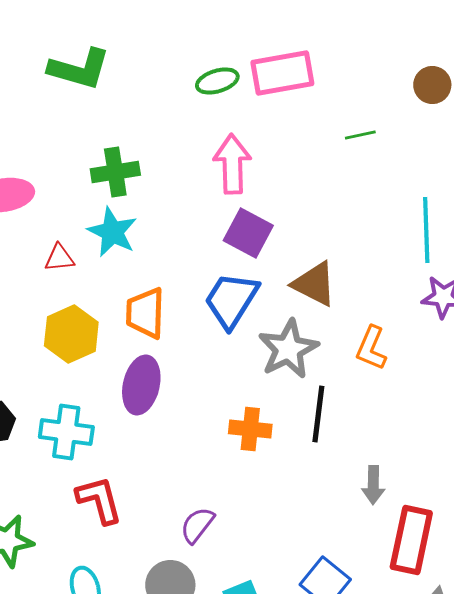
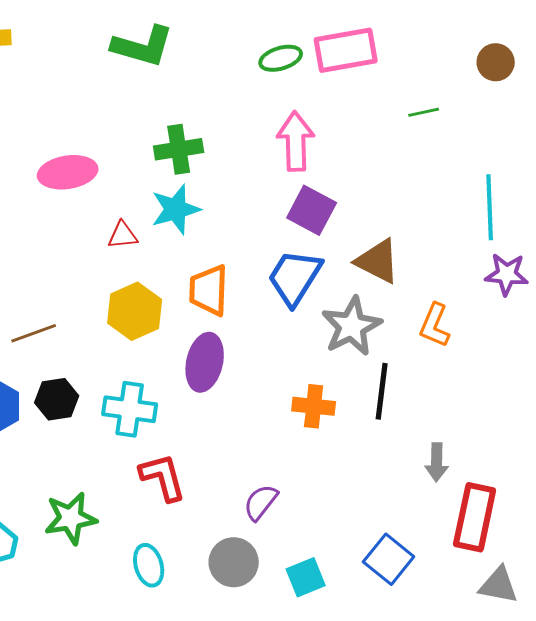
cyan star: (112, 232) -> (176, 209), turned 30

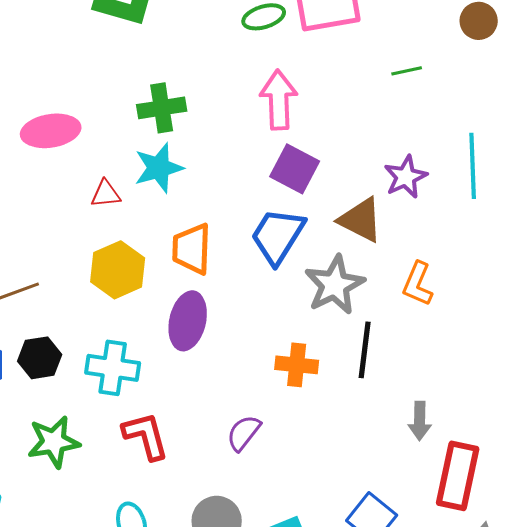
purple star: (507, 274) -> (406, 177), moved, turned -30
purple semicircle: (261, 502) -> (244, 433), moved
green star: (71, 518) -> (54, 442), moved

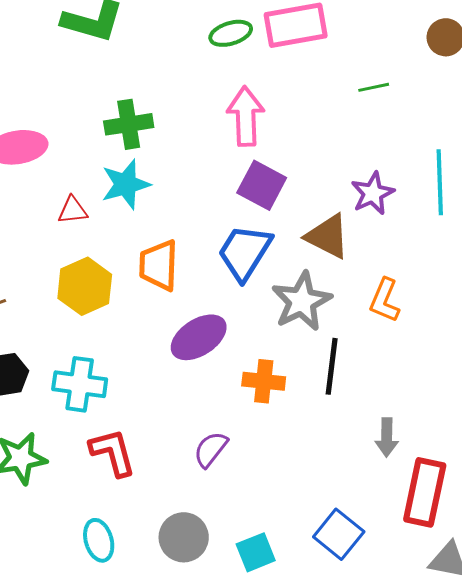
purple ellipse: (188, 321) -> (199, 337), moved, turned 44

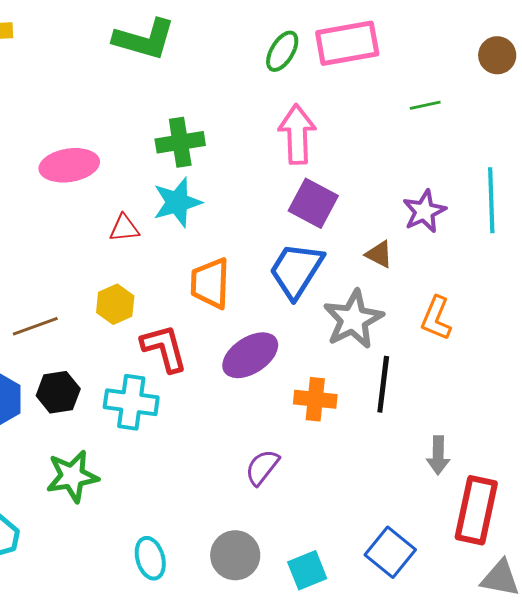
green ellipse: (231, 33) -> (282, 51), turned -42
brown triangle: (328, 236) -> (379, 254), size x0.6
yellow hexagon: (85, 286) -> (115, 304), moved, size x0.7
red L-shape: (113, 452) -> (164, 348), moved

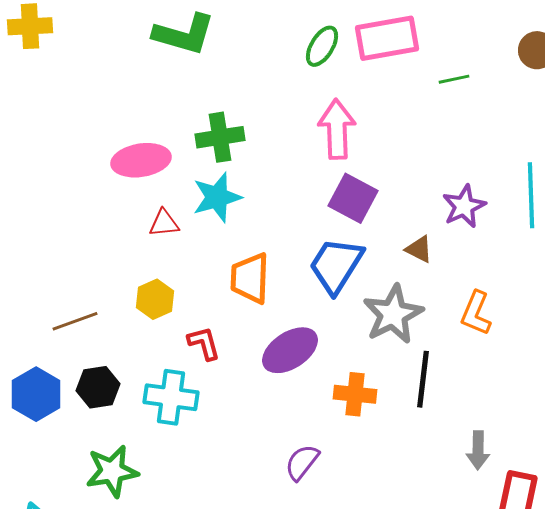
green line: (425, 105) -> (454, 79), moved
pink ellipse: (69, 165) -> (141, 160), moved
red L-shape: (164, 348) -> (204, 343), size x0.7

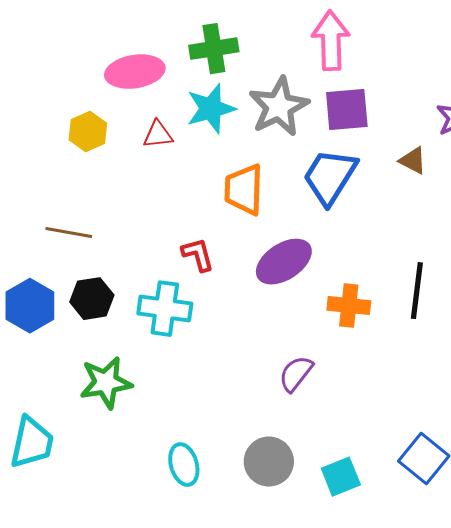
purple square: (353, 198) -> (347, 110), turned -33
yellow hexagon: (155, 299) -> (88, 132), moved
gray star: (393, 314) -> (279, 107), moved
brown line: (75, 321) -> (69, 233), turned 30

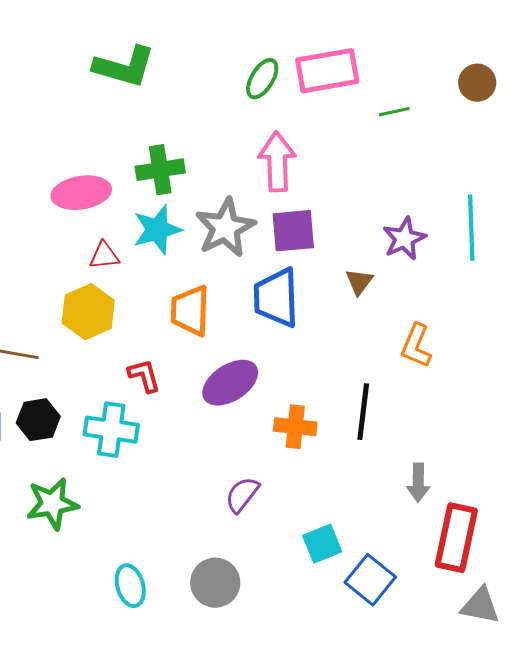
yellow hexagon: (88, 132) -> (88, 312), moved, size x1.4
brown triangle: (413, 161) -> (359, 282), turned 40
blue trapezoid: (330, 177) -> (276, 298), turned -34
cyan square: (341, 477) -> (322, 544), moved

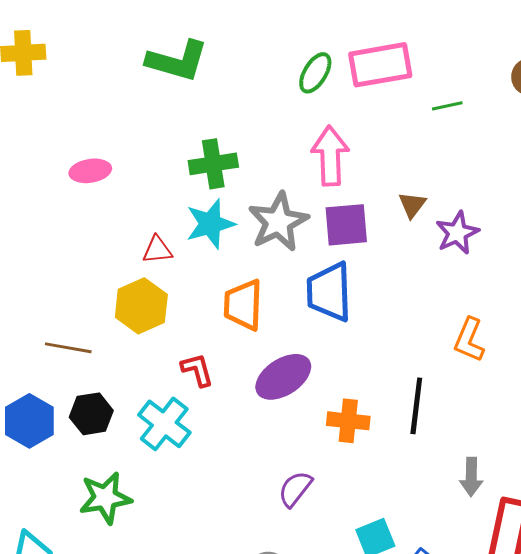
pink ellipse: (81, 193) -> (90, 171), moved, size x0.7
brown triangle: (359, 282) -> (412, 205), moved
cyan cross: (111, 430) -> (164, 424), turned 30

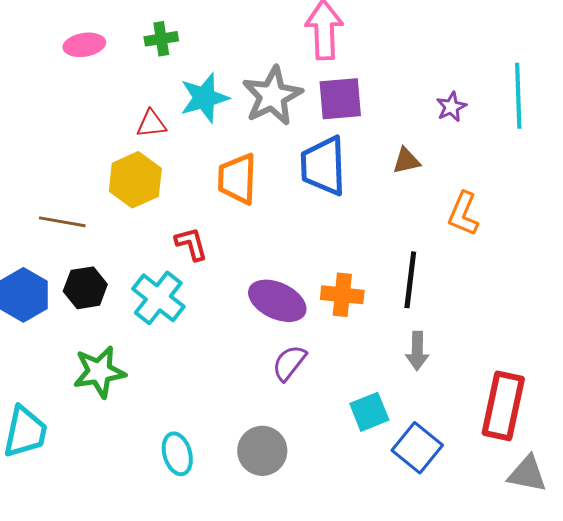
green cross: (213, 164) -> (161, 39), moved, size x0.7
brown triangle: (412, 205) -> (406, 161), moved, turned 40
purple star: (457, 233) -> (451, 107), size x0.7
purple ellipse: (283, 377) -> (277, 301), moved, turned 58
gray arrow: (471, 477) -> (417, 351), moved

